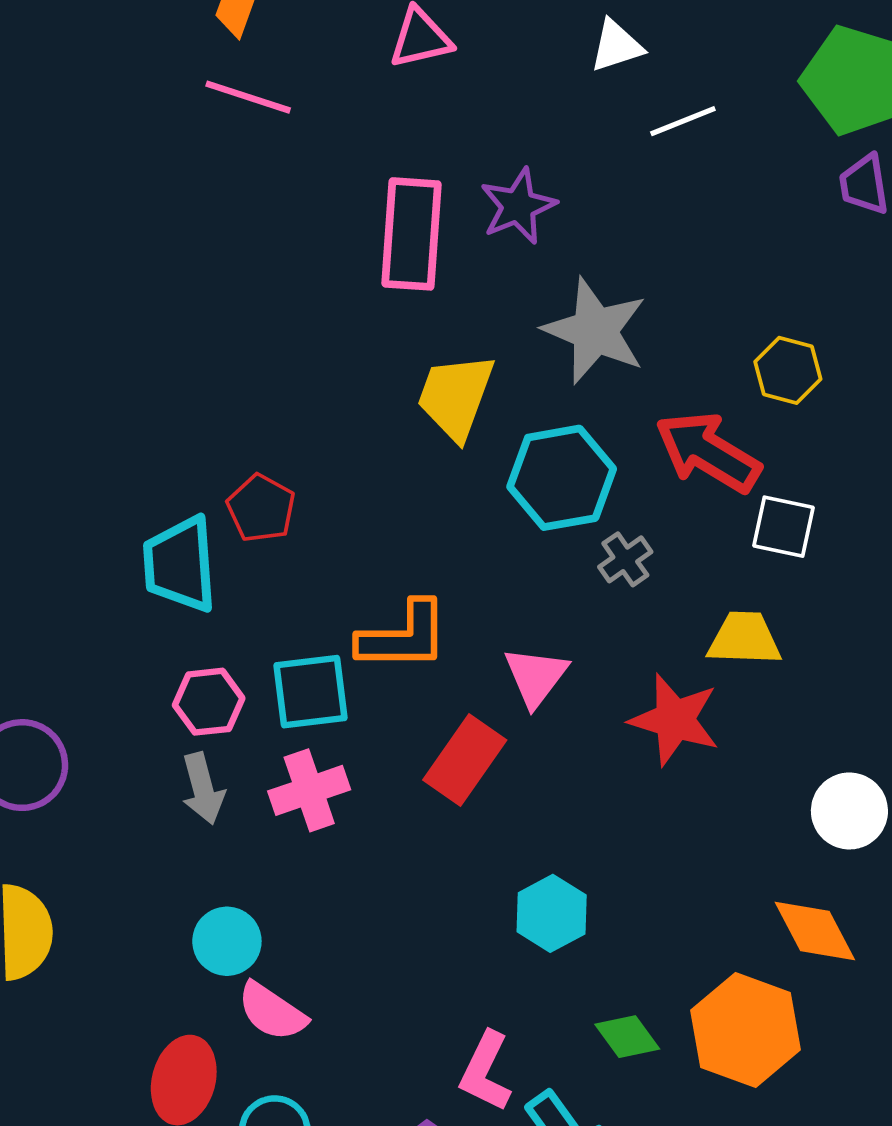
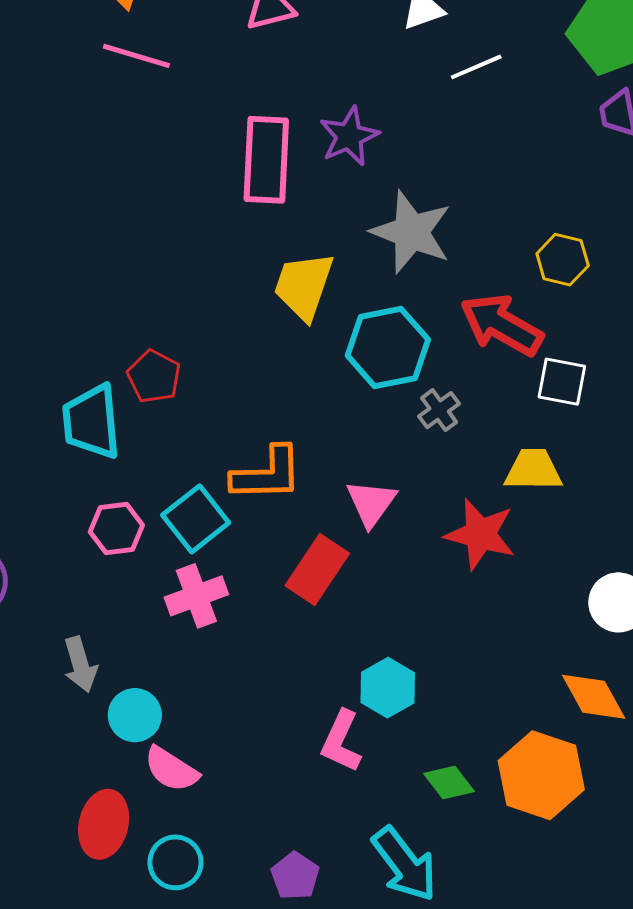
cyan square: (311, 692) -> (196, 519), turned -30
gray arrow: (203, 789) -> (80, 664), moved
pink L-shape: (486, 1072) -> (341, 741), moved

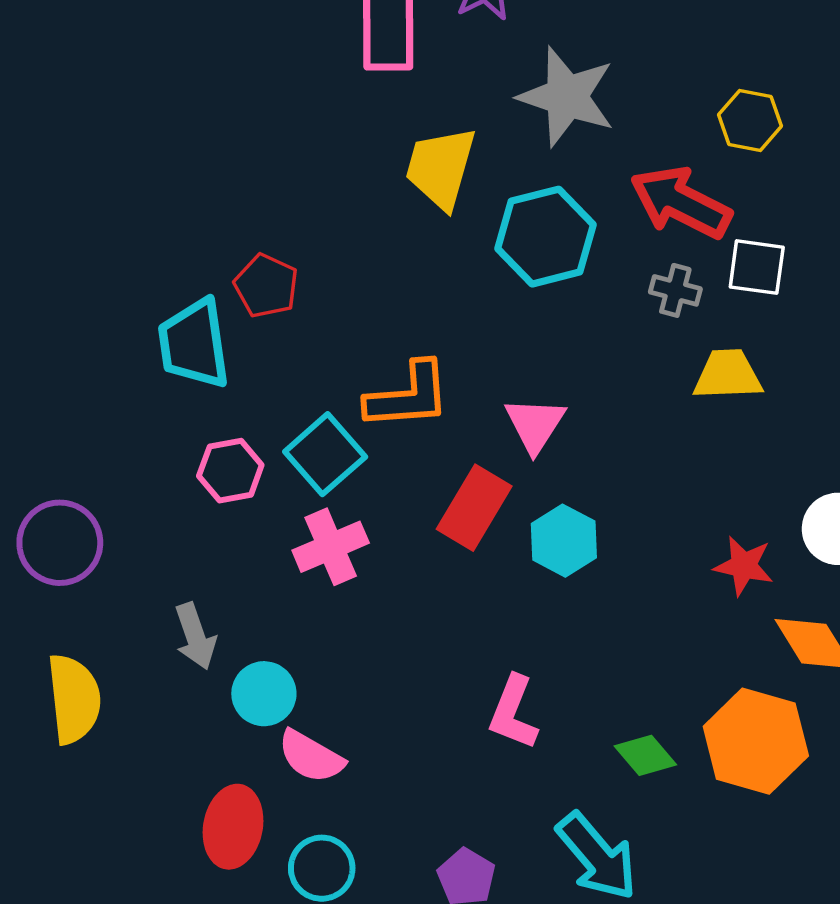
gray cross: (439, 410) -> (675, 290), moved, turned -36
red star: (480, 534) -> (744, 566), moved, size x0.7
cyan hexagon: (388, 688) -> (564, 541), moved

